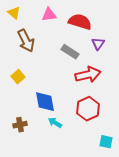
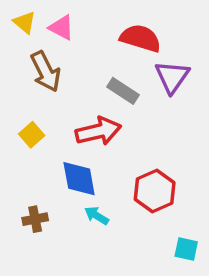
pink triangle: (49, 15) -> (61, 28), moved, turned 35
purple triangle: (98, 44) -> (172, 77), size x1.5
red arrow: (88, 75) -> (98, 131), moved

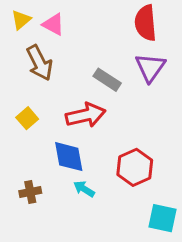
yellow triangle: (25, 22) -> (21, 20), turned 40
red semicircle: (141, 38) -> (146, 23), moved, turned -112
cyan square: (186, 249) -> (162, 218), size x1.4

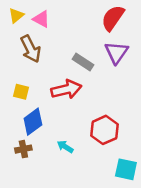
red semicircle: (146, 23) -> (113, 18), turned 40
yellow square: (27, 118) -> (21, 92), turned -35
blue diamond: (69, 157) -> (33, 122), moved, turned 64

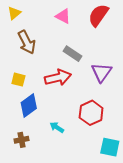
pink triangle: (41, 19) -> (63, 16), moved
purple triangle: (116, 52) -> (101, 72), moved
brown cross: (23, 149) -> (22, 140), moved

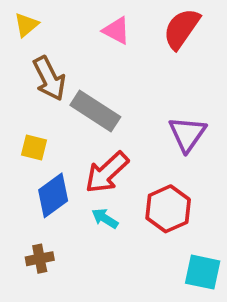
gray rectangle: (72, 54) -> (95, 111), moved, size x1.4
red arrow: (58, 78) -> (107, 172), moved, turned 150
cyan arrow: (57, 127) -> (105, 218), moved

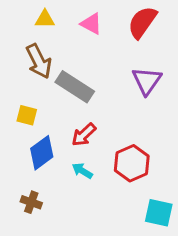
yellow triangle: (26, 25) -> (45, 19), moved, turned 40
purple triangle: (187, 134) -> (147, 81), moved
red arrow: (107, 172) -> (84, 135), size x0.7
brown cross: (40, 259) -> (31, 202), turned 30

